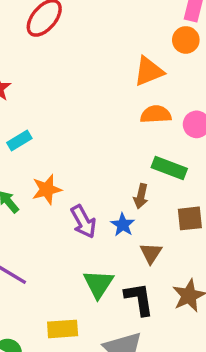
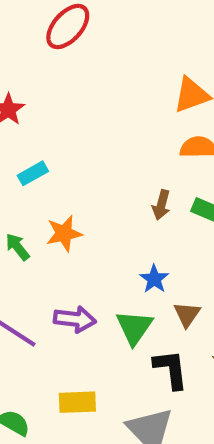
brown arrow: (141, 196) -> (161, 205), moved
purple arrow: (83, 222) -> (75, 319), moved, turned -56
green triangle: (98, 284) -> (134, 327), moved

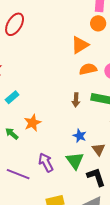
purple arrow: (75, 319) -> (46, 162), turned -114

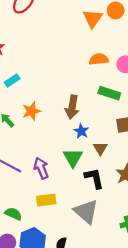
orange triangle: (80, 45) -> (93, 19), moved, turned -30
brown arrow: (76, 100) -> (72, 107), moved, size x1.5
purple arrow: (46, 162) -> (41, 168), moved

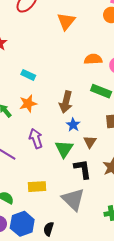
orange triangle: (93, 19) -> (66, 21), moved
cyan rectangle: (12, 81) -> (28, 75), moved, turned 56
purple arrow: (41, 168) -> (36, 139), moved

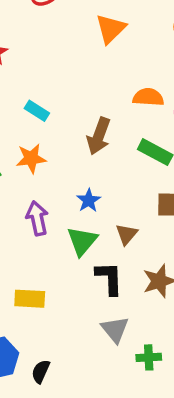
brown arrow: (66, 102) -> (99, 136), moved
blue star: (73, 125) -> (89, 200), moved
gray triangle: (73, 199) -> (115, 329), moved, size x0.7

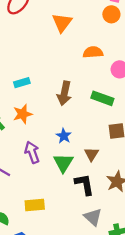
orange semicircle: (148, 97) -> (93, 52), moved
cyan rectangle: (37, 111) -> (22, 83), turned -40

